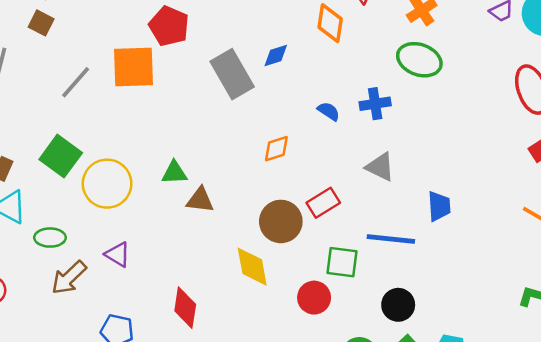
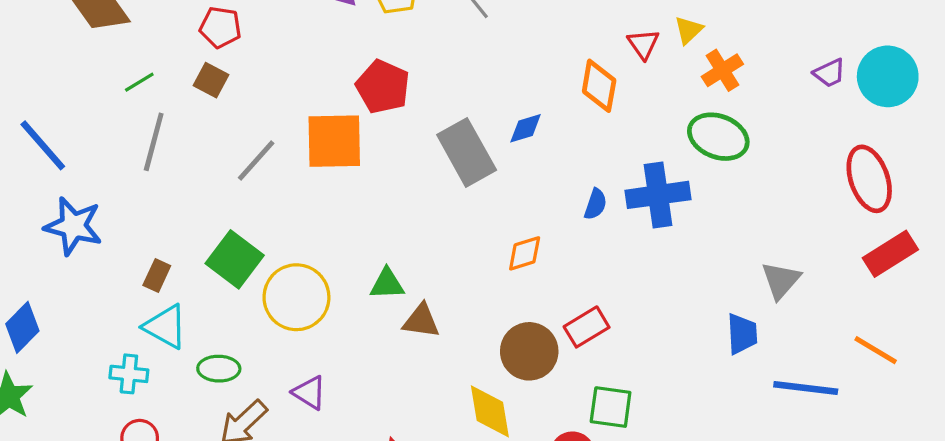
blue cross: (375, 104) -> (658, 195), size x1.5
blue semicircle: (329, 111) -> (595, 204), turned 75
gray triangle: (380, 167) -> (781, 280), moved, turned 44
blue line: (391, 239) -> (806, 388), moved

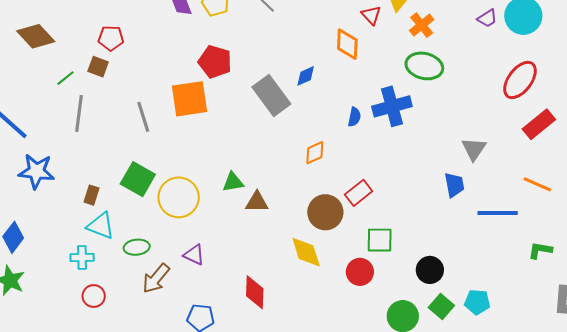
brown square: (211, 80) -> (98, 67), moved
gray line: (256, 160) -> (143, 117), turned -52
red ellipse: (869, 179) -> (520, 80), turned 63

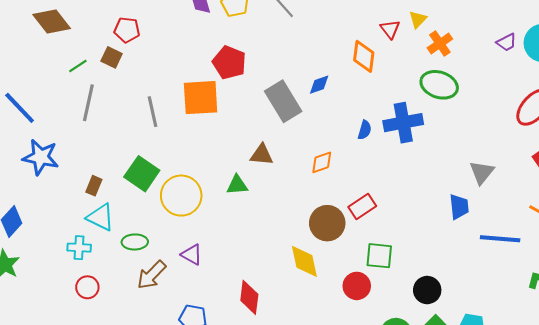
brown triangle: (257, 202) -> (262, 155), moved

